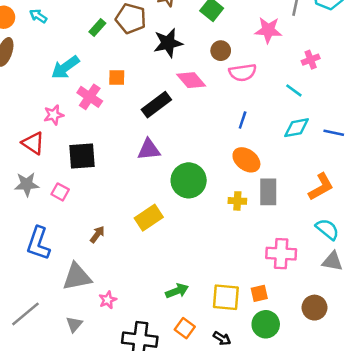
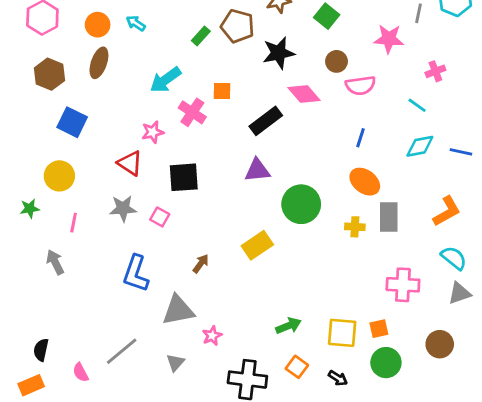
gray triangle: (332, 261) -> (459, 293), turned -30

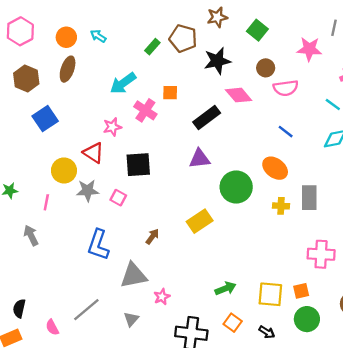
blue square: (72, 122) -> (45, 119), turned 30
blue line: (361, 138) -> (286, 132), turned -70
yellow circle: (59, 176) -> (64, 170), moved
orange ellipse: (365, 182) -> (275, 168), moved

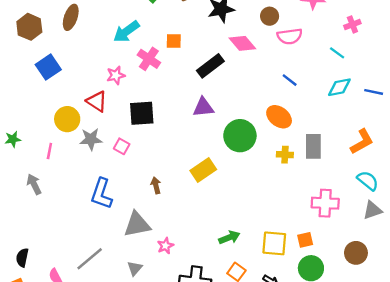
brown arrow: (152, 237) -> (156, 185), turned -49

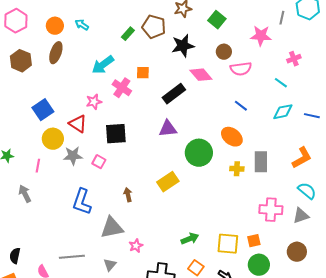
blue square: (48, 67) -> (43, 110), moved
gray triangle: (373, 210) -> (301, 216), moved
gray line: (90, 259) -> (72, 257), turned 35

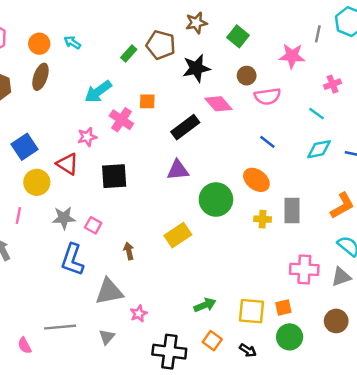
gray star: (73, 156) -> (64, 218), moved
pink square: (99, 162) -> (93, 225), moved

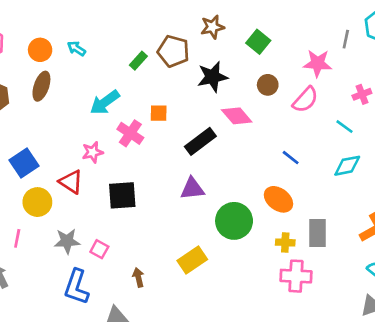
pink semicircle: (267, 96) -> (305, 100), moved, turned -40
pink cross: (304, 269) -> (296, 276), moved

